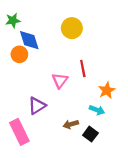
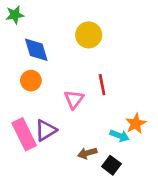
green star: (13, 20) -> (15, 15), moved
orange circle: (19, 54) -> (31, 81), moved
orange star: (107, 90) -> (136, 124), moved
pink rectangle: (19, 132) -> (24, 134), moved

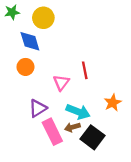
yellow circle: (89, 35) -> (43, 18), moved
pink rectangle: (24, 134) -> (52, 132), moved
cyan arrow: (120, 136) -> (78, 112), moved, size x1.5
black square: (111, 165) -> (93, 137), size x1.5

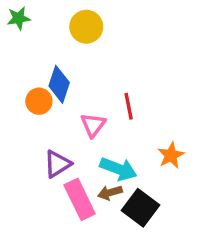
yellow circle: (43, 18) -> (86, 27), moved
blue diamond: (30, 41) -> (59, 84), moved, turned 35

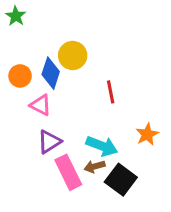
green star: (19, 18) -> (16, 16), turned -30
yellow circle: (86, 27) -> (73, 55), moved
orange circle: (39, 101) -> (20, 76), moved
pink triangle: (93, 125) -> (41, 105), moved, turned -40

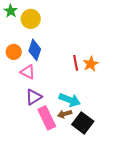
yellow circle: (73, 55) -> (31, 19), moved
orange star: (147, 134) -> (91, 64), moved

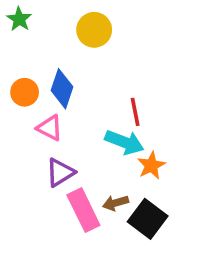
yellow circle: (31, 19) -> (94, 30), moved
orange star: (91, 64) -> (151, 165), moved
cyan arrow: (70, 100) -> (124, 142), moved

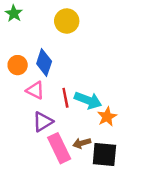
red line: (135, 112) -> (65, 98), moved
black square: (148, 219) -> (104, 154), turned -32

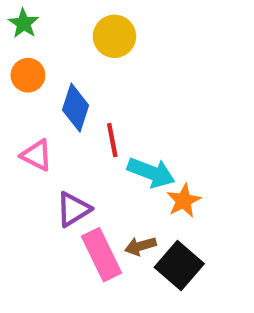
orange circle: (18, 65) -> (28, 75), moved
pink triangle: (35, 90) -> (37, 155), moved
red line: (65, 98) -> (112, 140), moved
black square: (104, 154) -> (179, 265), turned 36

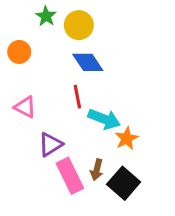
green star: (24, 23) -> (46, 16), moved
blue diamond: (76, 108) -> (88, 62), moved, turned -52
brown arrow: (140, 246) -> (97, 170), turned -60

